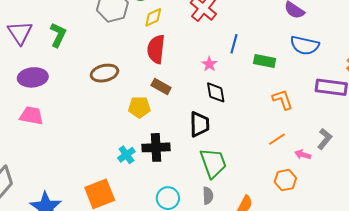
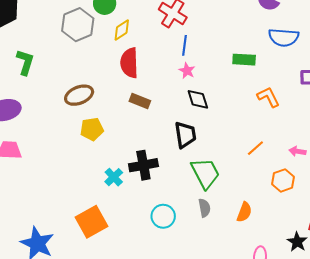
blue line: (234, 44) -> (184, 45), moved
yellow pentagon: (139, 107) -> (92, 129), moved
orange line: (277, 139) -> (255, 148), moved

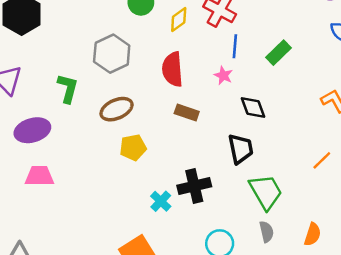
gray hexagon: (78, 25) -> (112, 54), moved
yellow diamond: (122, 30) -> (179, 20), moved
green rectangle: (244, 60) -> (278, 53), moved, turned -45
green L-shape: (25, 62) -> (68, 88), moved
pink star: (187, 71) -> (223, 75), moved

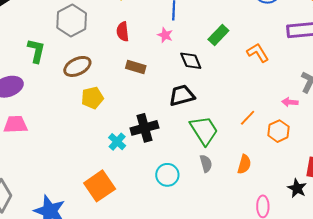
green rectangle: (278, 53) -> (218, 35), moved
red semicircle: (172, 69) -> (123, 32), size x0.7
black trapezoid: (241, 149) -> (182, 95), turned -92
orange line: (322, 160) -> (248, 118), moved

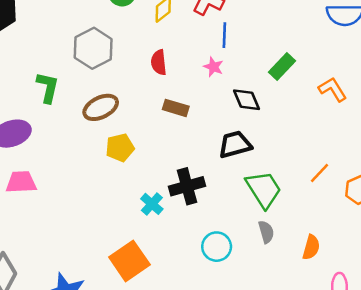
orange semicircle: (244, 164) -> (311, 247), moved

